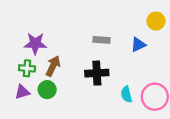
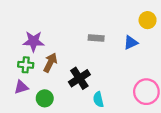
black cross: (97, 73) -> (79, 78), moved, turned -30
green circle: (47, 90) -> (45, 98), moved
cyan semicircle: (126, 94) -> (98, 99), moved

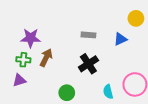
black cross: (79, 78) -> (88, 64), moved
green circle: (45, 98) -> (67, 93), moved
cyan semicircle: (98, 99) -> (108, 92), moved

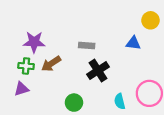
gray rectangle: (88, 35) -> (87, 45), moved
blue triangle: (120, 39) -> (133, 43), turned 32
brown arrow: (46, 58) -> (51, 64), turned -150

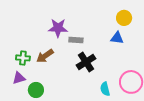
yellow circle: (150, 20) -> (124, 18), moved
purple star: (34, 42) -> (58, 28), moved
green circle: (74, 103) -> (36, 90), moved

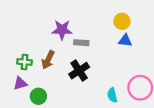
yellow circle: (124, 18) -> (122, 21), moved
brown arrow: (45, 56) -> (48, 60), turned -30
black cross: (86, 62) -> (79, 71), moved

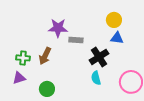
black cross: (79, 71) -> (99, 57), moved
cyan semicircle: (112, 95) -> (96, 78), moved
green circle: (38, 96) -> (47, 89), moved

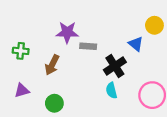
yellow circle: (114, 20) -> (154, 25), moved
blue triangle: (117, 38) -> (136, 44), turned 32
green cross: (23, 58) -> (21, 51), moved

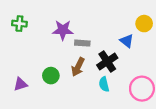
green cross: (21, 51) -> (19, 24), moved
brown arrow: (52, 65) -> (78, 67), moved
green circle: (54, 103) -> (51, 76), moved

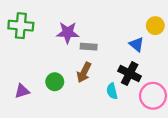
green cross: (19, 24) -> (21, 26), size x1.5
black cross: (107, 61) -> (130, 74), moved, turned -30

